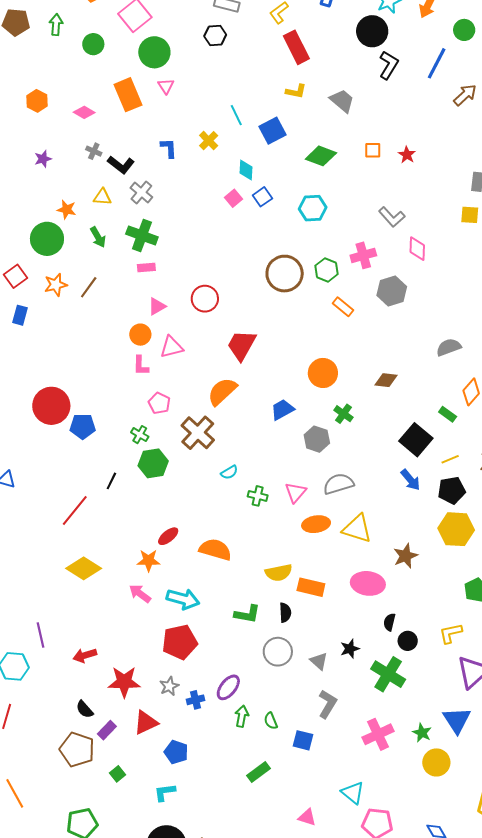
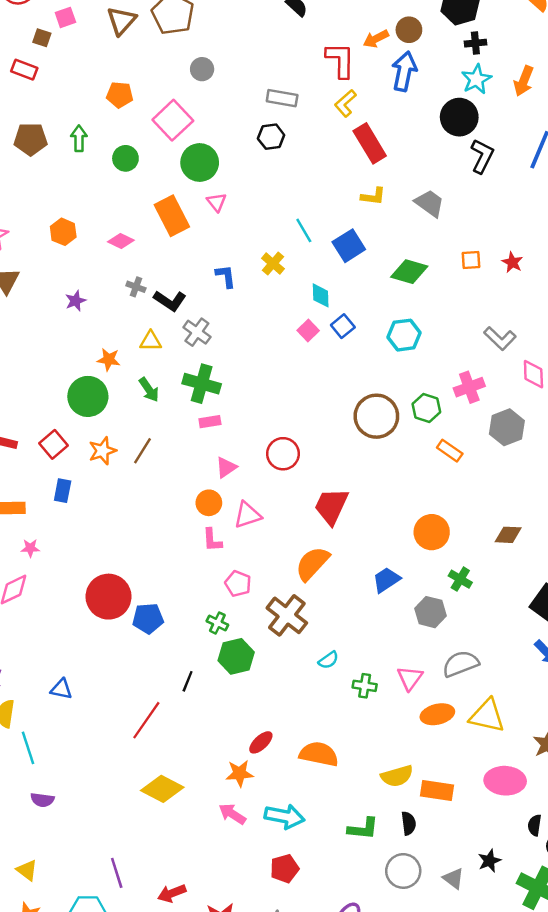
red pentagon: (180, 642) -> (284, 868), size x0.7

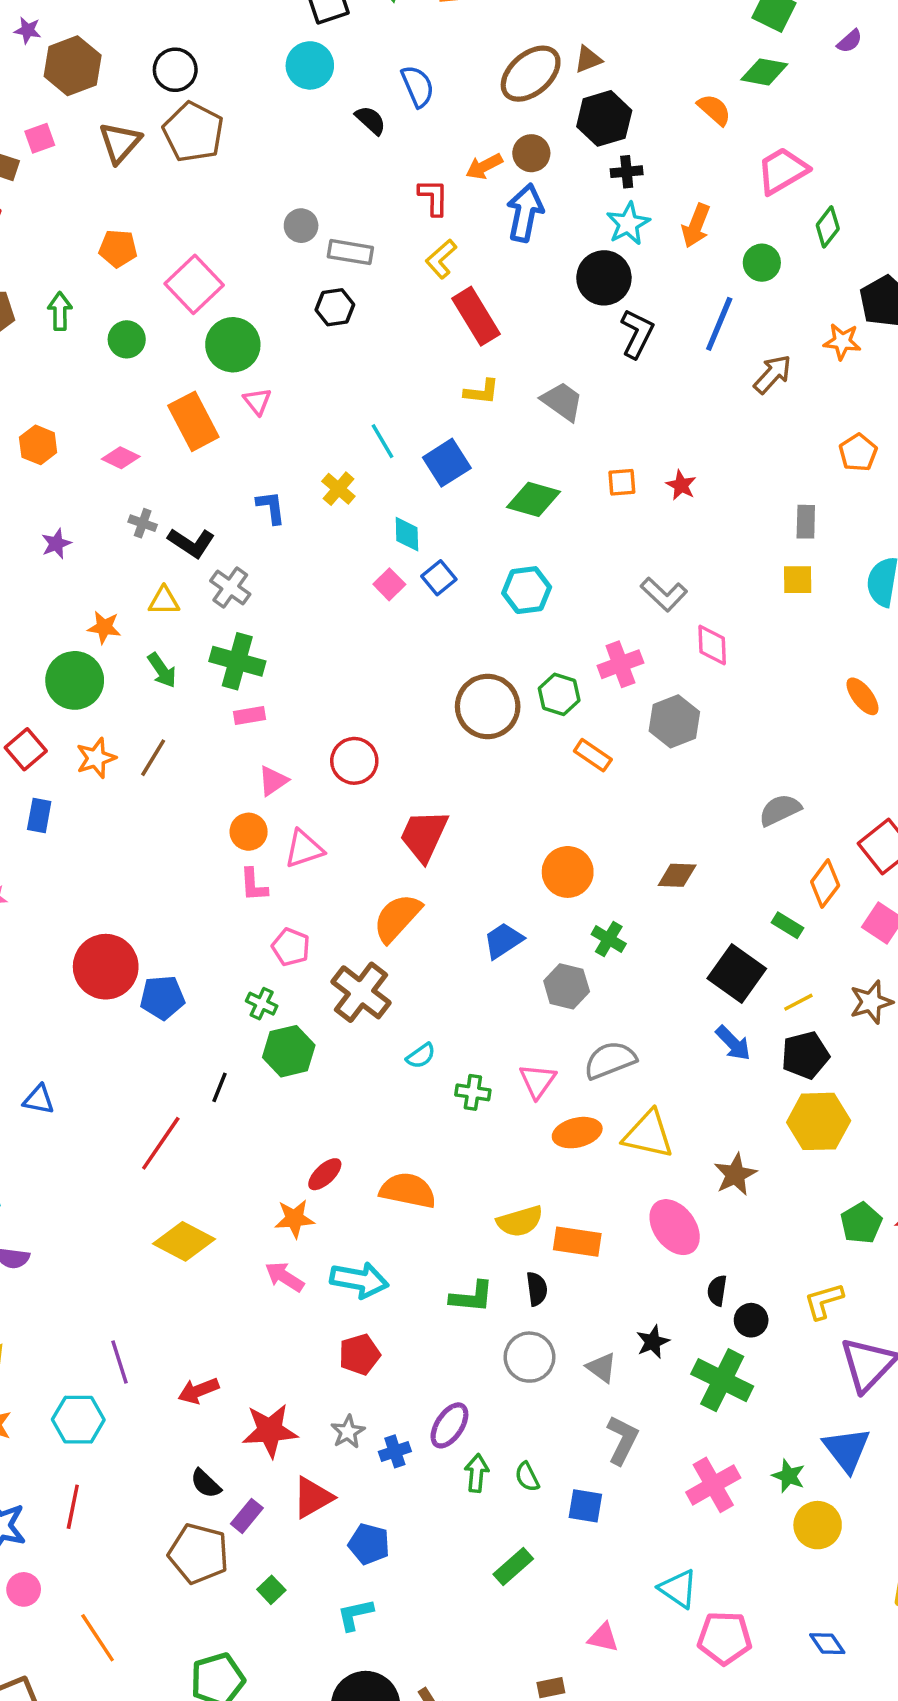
red L-shape: (340, 60) -> (433, 197), size x0.7
gray circle: (202, 69) -> (301, 226), moved
pink ellipse: (505, 781) -> (675, 1227), turned 51

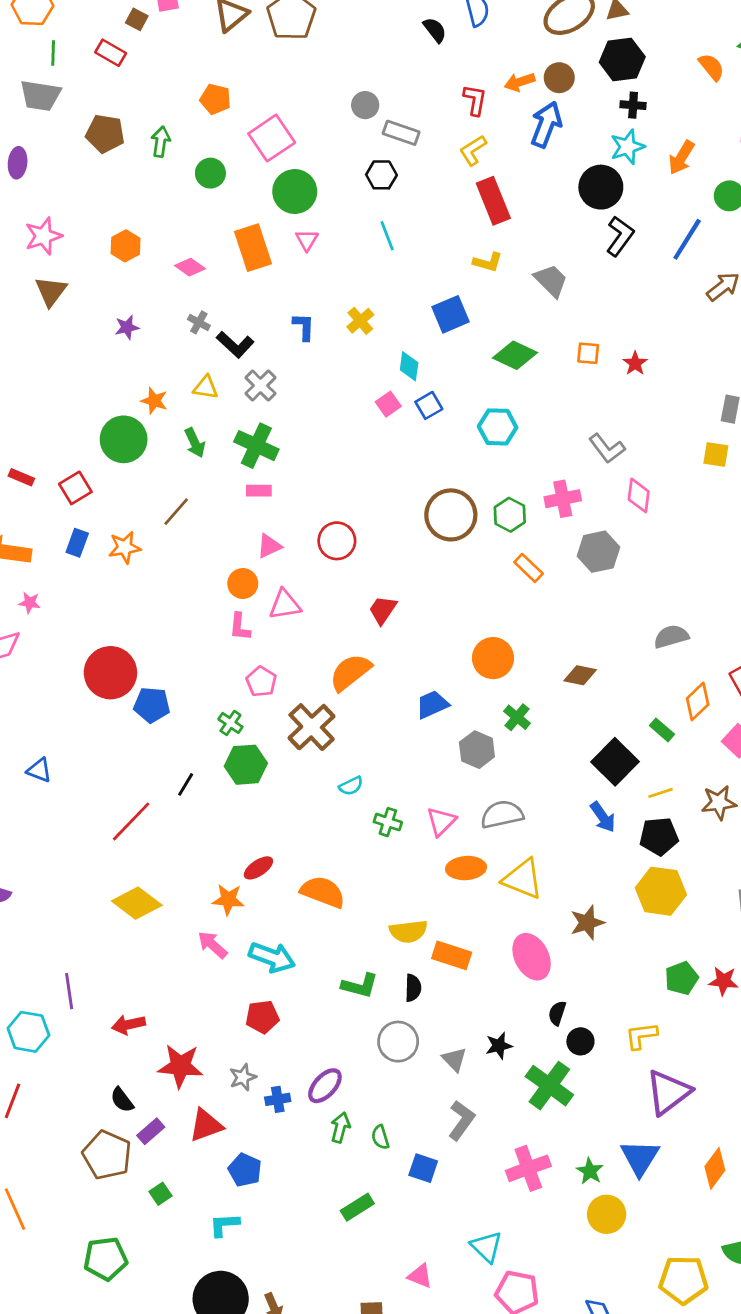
cyan line: (382, 441) -> (387, 236), moved
orange star: (96, 758) -> (125, 547), moved
red trapezoid: (424, 836) -> (383, 610), size x0.7

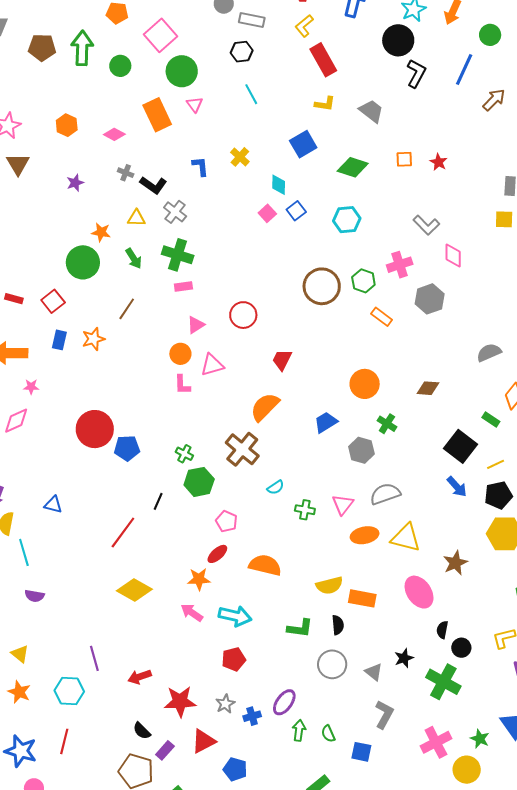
green arrow: (161, 142) -> (82, 48), size x1.6
pink pentagon: (261, 682) -> (226, 521), moved
yellow circle: (607, 1214) -> (467, 770), moved

